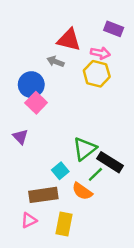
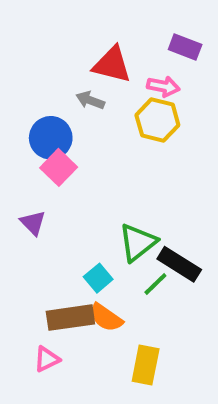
orange semicircle: (82, 191) -> (106, 318), moved
yellow rectangle: (64, 224) -> (146, 365), moved

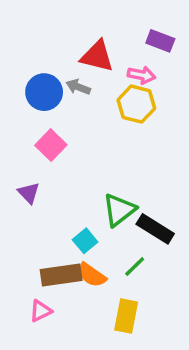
blue circle: (51, 138) -> (44, 92), moved
green line: (155, 284) -> (135, 266), moved

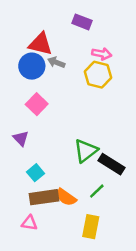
purple rectangle: (160, 41) -> (82, 22), moved
red triangle: (97, 56) -> (40, 44), moved
cyan square: (85, 241) -> (36, 173), moved
pink triangle: (41, 311) -> (29, 223), turned 35

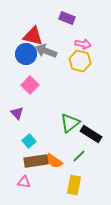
gray arrow: (56, 62) -> (46, 51), size x1.5

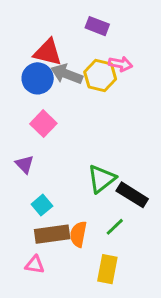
yellow hexagon: (80, 61) -> (100, 76), moved
orange semicircle: (54, 161) -> (78, 234), turned 66

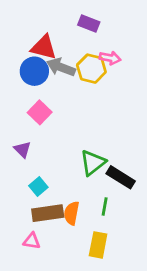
green line: (115, 227) -> (105, 206), turned -36

